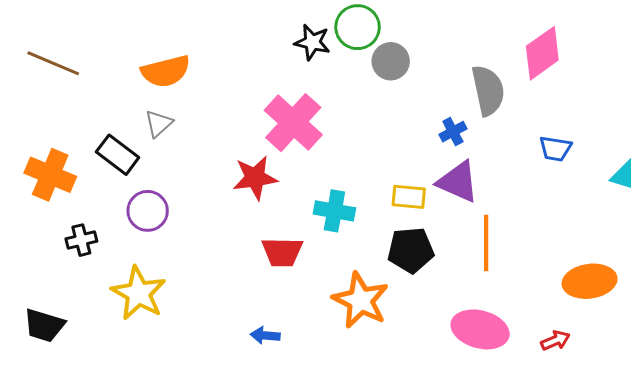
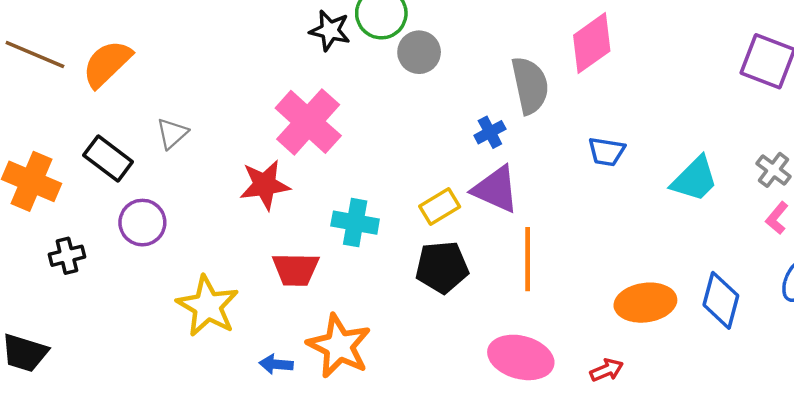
orange semicircle: (166, 71) -> (107, 64), moved, turned 150
gray triangle: (159, 124) -> (172, 133), moved
yellow rectangle: (409, 197) -> (440, 207), turned -36
yellow star: (139, 293) -> (208, 306), moved
orange star: (361, 300) -> (339, 346), moved

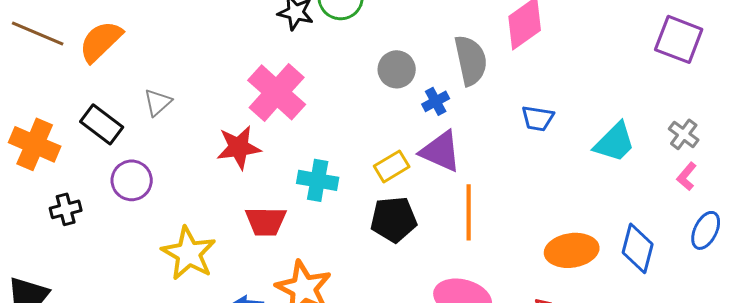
gray circle: (419, 52) -> (397, 69), moved

